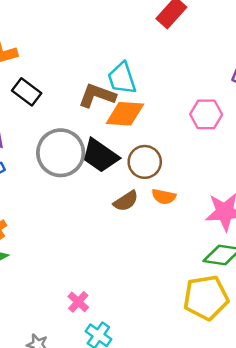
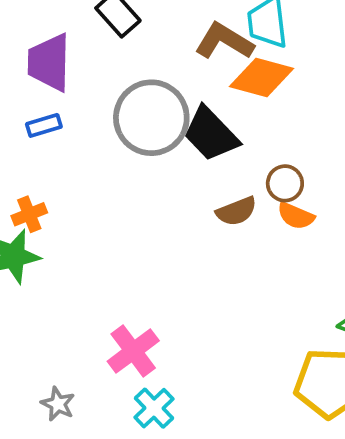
brown circle: (145, 162) -> (285, 183), moved, size x0.7
pink cross: (78, 302) -> (133, 351), size x1.5

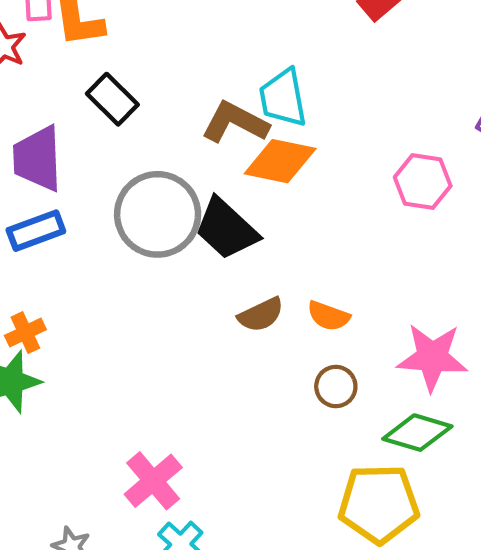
blue rectangle: (44, 125) -> (36, 231), size x1.4
brown circle: (285, 183) -> (336, 386), moved

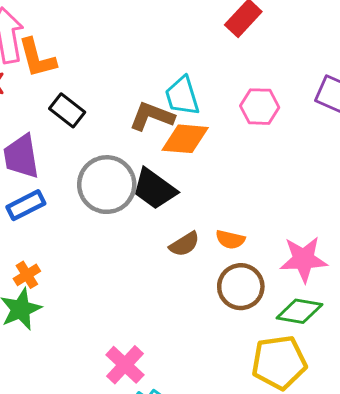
pink hexagon: (423, 182) -> (260, 107), moved
brown circle: (336, 386) -> (241, 287), size x1.6

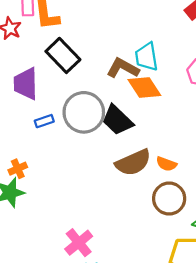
black rectangle: (67, 110) -> (63, 55), size x1.4
orange diamond: (185, 139) -> (144, 88), turned 44
blue rectangle: (26, 205) -> (44, 121), moved, size x0.7
brown semicircle: (184, 244) -> (133, 163), size x1.6

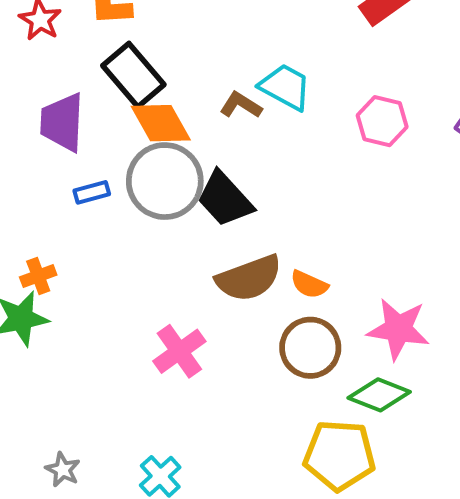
cyan trapezoid: (146, 57) -> (285, 87), turned 124
brown L-shape: (123, 68) -> (241, 105), size x0.7
orange diamond: (144, 88) -> (161, 123), moved
pink cross: (79, 243) -> (179, 351), moved

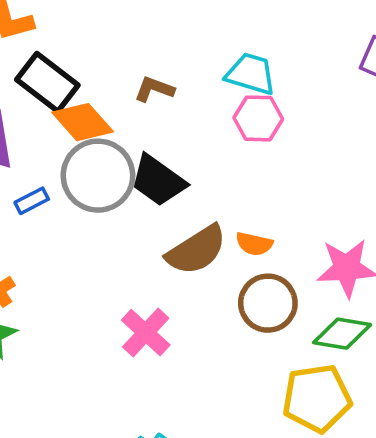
cyan trapezoid: (285, 87) -> (251, 74), moved
pink hexagon: (382, 121) -> (258, 118), moved

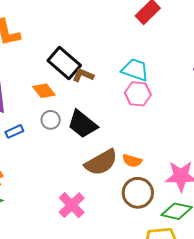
black rectangle: (47, 82) -> (64, 63), moved
orange diamond: (83, 122) -> (44, 91), size x0.7
gray circle: (98, 176) -> (51, 120), size x0.5

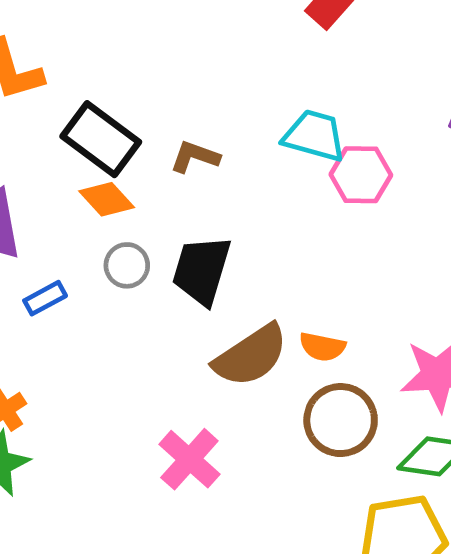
black rectangle: (64, 63) -> (101, 139), moved
pink hexagon: (138, 94) -> (361, 175), moved
black trapezoid: (83, 124) -> (202, 270), turned 72

